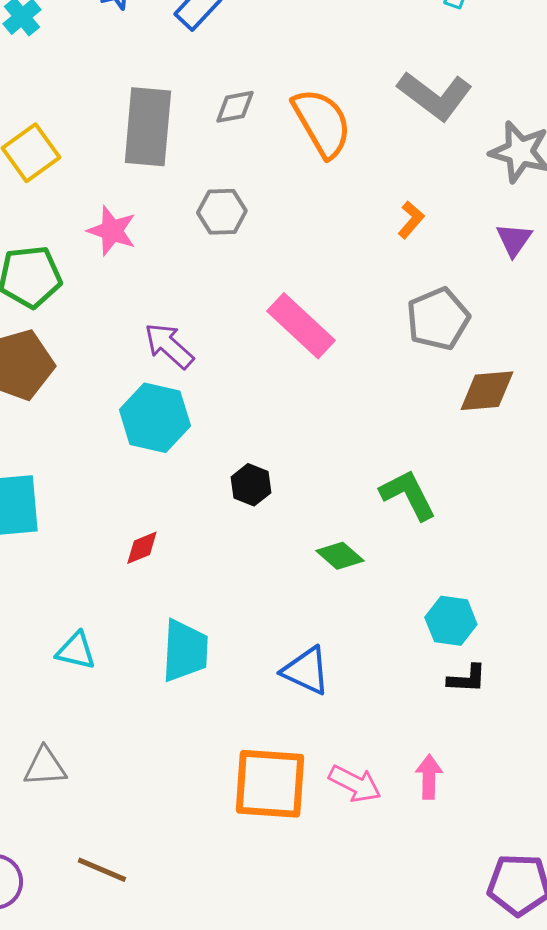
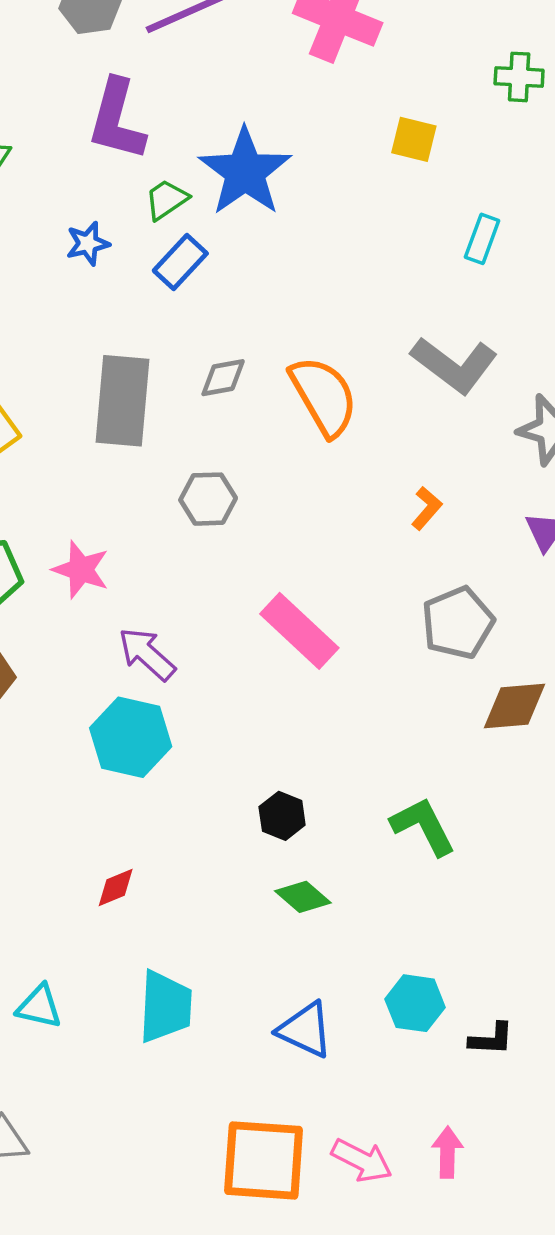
pink star: (112, 231) -> (81, 570), moved
black hexagon: (251, 485) -> (282, 816), moved
green diamond: (340, 556) -> (303, 897), moved
cyan hexagon: (451, 621) -> (415, 1003), moved

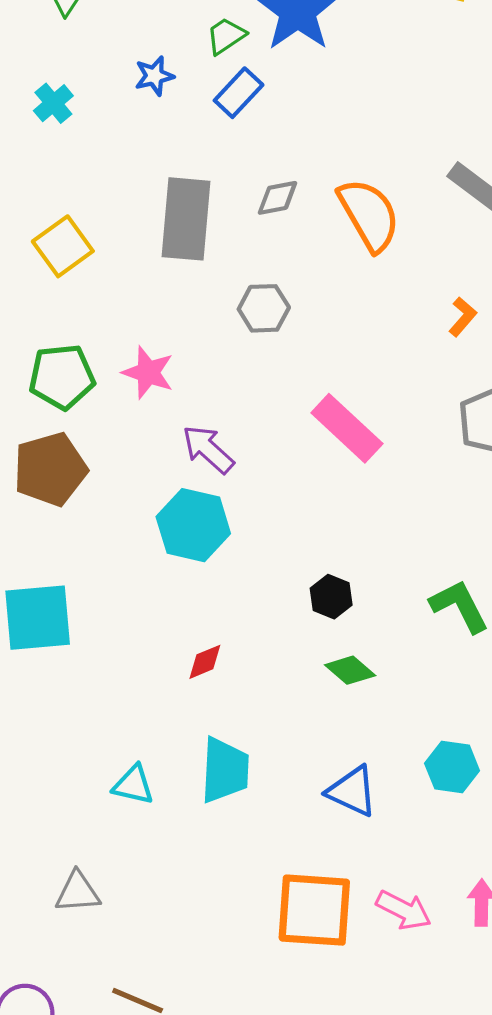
red diamond: (116, 888) -> (205, 662), moved
cyan triangle: (39, 1007) -> (133, 785), moved

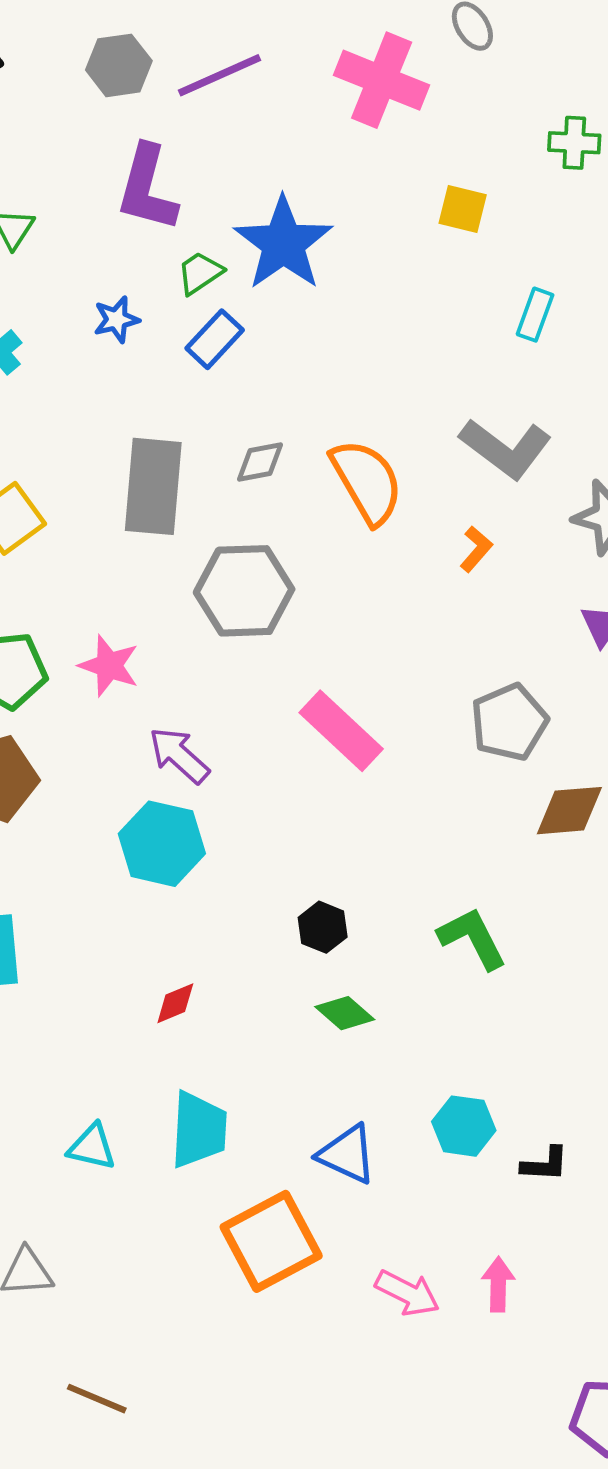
gray hexagon: (264, 308) -> (244, 591), size x1.6
orange L-shape: (463, 317) -> (476, 549), moved
orange square: (314, 910) -> (271, 1241), moved, turned -32

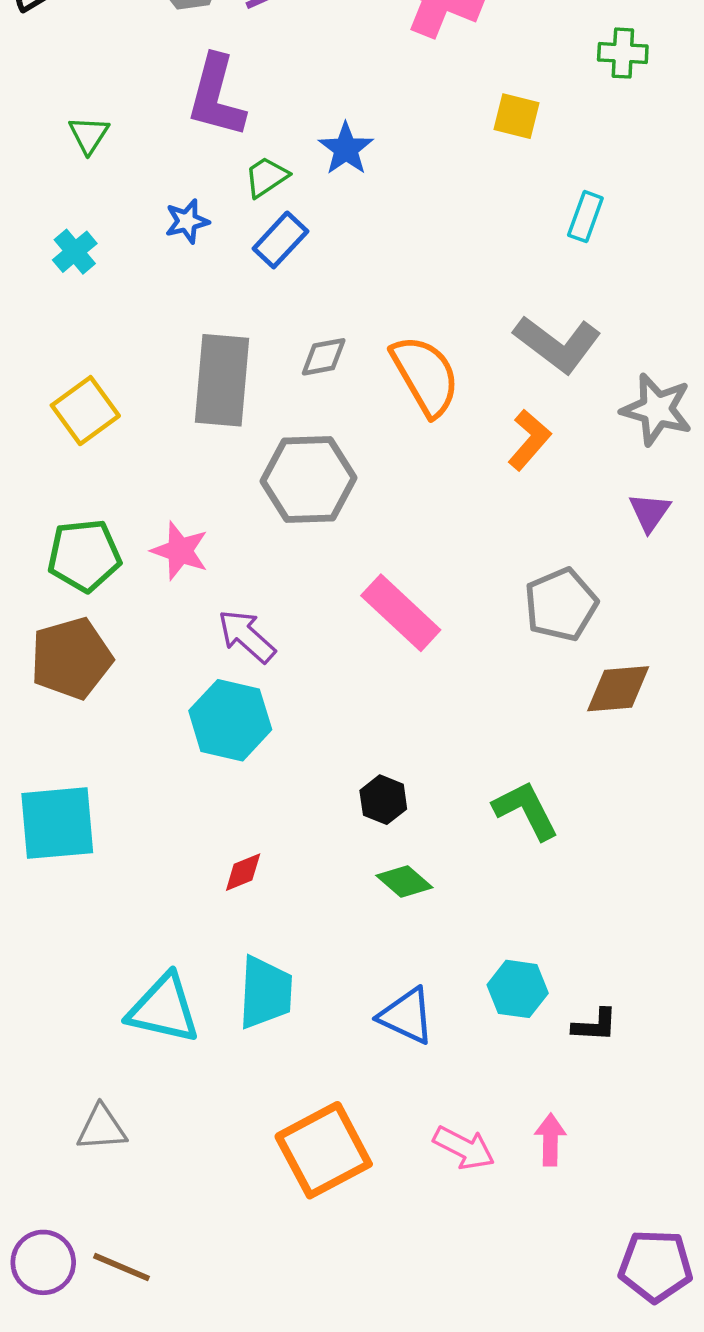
blue star: (283, 243) -> (346, 149), size x0.6
orange L-shape: (476, 549) -> (529, 440), size x1.4
cyan triangle: (92, 1147) -> (164, 1009), size x1.6
orange square: (271, 1241) -> (324, 1150), moved
brown line: (97, 1399) -> (122, 1267), moved

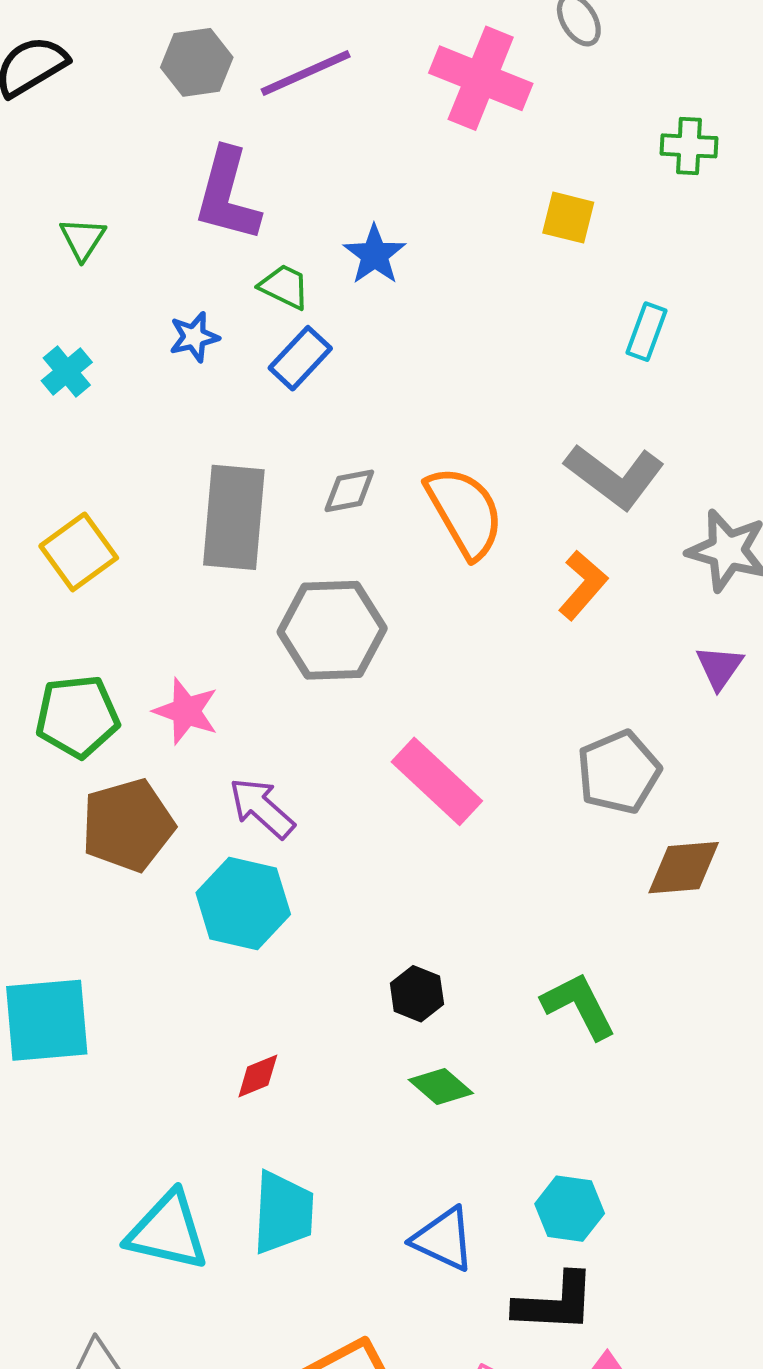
green trapezoid: (266, 177) -> (284, 287), turned 60
brown pentagon: (71, 658) -> (128, 825), moved
black L-shape: (595, 1025) -> (555, 1303), moved, size x1.6

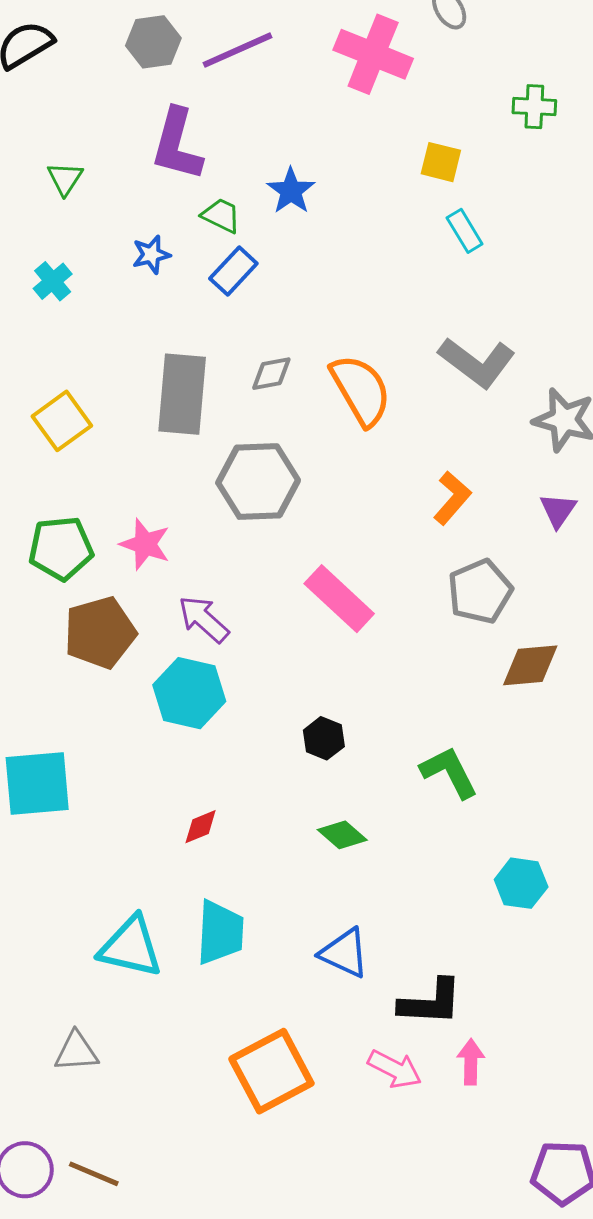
cyan rectangle: (647, 332) -> (465, 231), moved, turned -51
orange L-shape: (583, 585) -> (452, 498), moved
black hexagon: (417, 994) -> (324, 738), moved
cyan hexagon: (570, 1209) -> (521, 883), moved

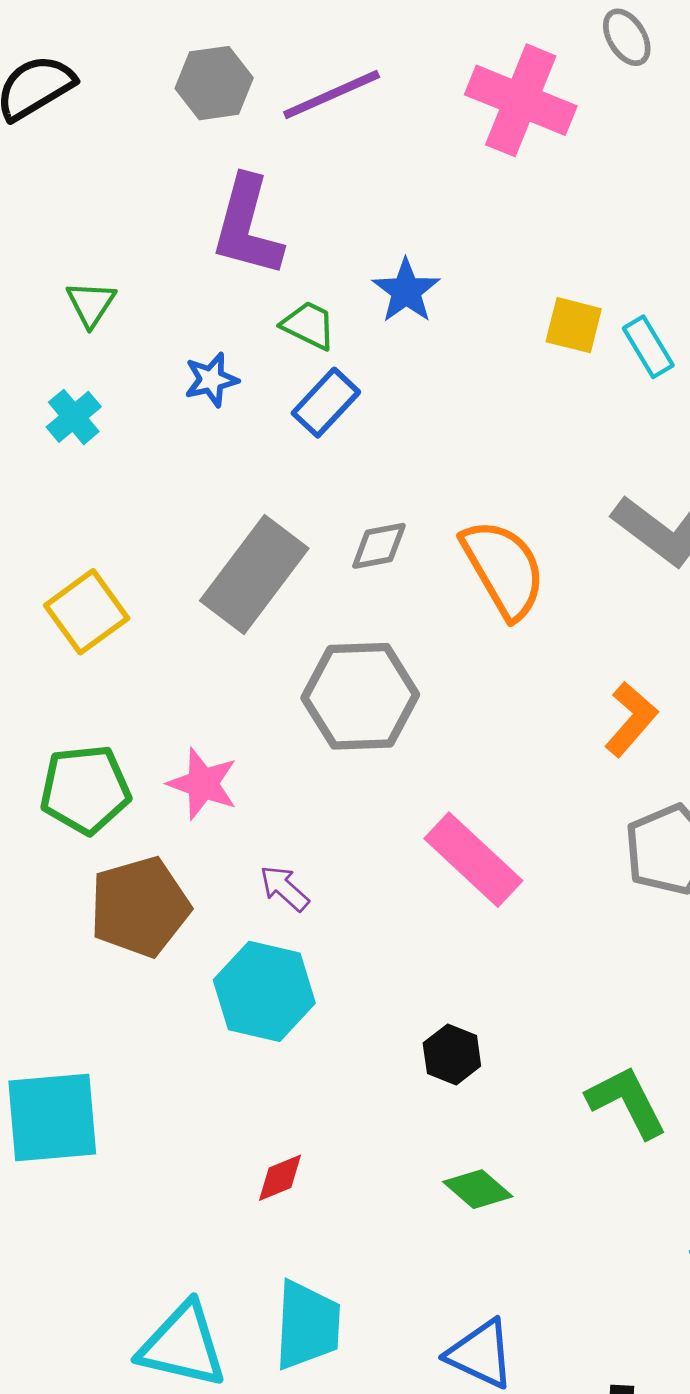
yellow square: (441, 162) -> (574, 325), moved
green triangle: (65, 178) -> (91, 304), moved
gray rectangle: (182, 394) -> (254, 575), turned 32
purple arrow: (204, 619) -> (284, 888), size x0.7

